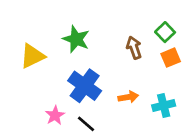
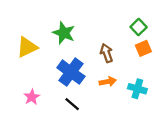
brown arrow: (134, 48) -> (107, 53), moved
cyan cross: (164, 106) -> (137, 89), turned 30
pink star: (55, 115) -> (32, 97), moved

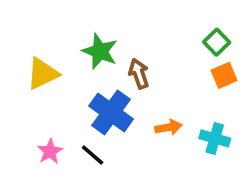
brown arrow: (107, 53) -> (139, 74), moved
black line: (72, 104) -> (93, 155), moved

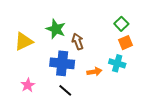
blue cross: (111, 112) -> (62, 63), turned -30
cyan cross: (215, 138) -> (117, 63), moved
black line: (93, 155) -> (65, 90), moved

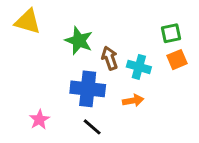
green square: (121, 24) -> (171, 33), turned 32
yellow triangle: (24, 42) -> (28, 22), moved, turned 42
cyan cross: (117, 63) -> (139, 67), moved

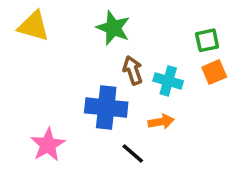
green star: (79, 41) -> (113, 28), moved
pink star: (39, 120) -> (48, 145), size x1.4
black line: (92, 127) -> (133, 154), moved

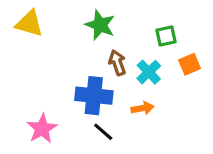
green square: (207, 40) -> (166, 36), moved
cyan cross: (168, 81) -> (149, 72), turned 30
black line: (133, 154) -> (103, 132), moved

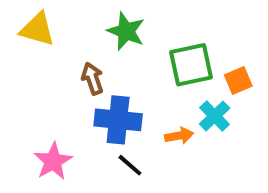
green square: (166, 36) -> (191, 65), moved, size x1.6
brown arrow: (117, 63) -> (92, 79), moved
cyan cross: (149, 72) -> (215, 116), moved

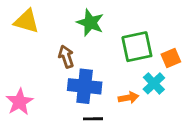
pink star: (53, 161) -> (20, 102), moved
black line: (130, 165) -> (93, 119), turned -42

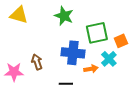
brown arrow: (66, 57) -> (37, 62), moved
blue cross: (85, 86) -> (73, 53), moved
pink star: (20, 102) -> (14, 72), turned 30

